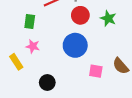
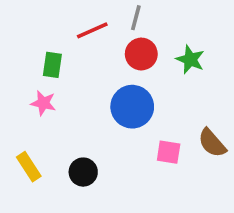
pink star: (33, 46) -> (43, 103), moved
yellow rectangle: (16, 62) -> (29, 167), moved

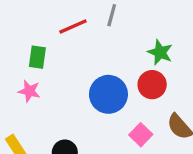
red circle: (141, 54) -> (152, 85), moved
pink square: (169, 152) -> (141, 135), turned 35

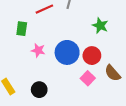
red circle: (152, 85) -> (92, 56), moved
pink star: (29, 91) -> (38, 50), moved

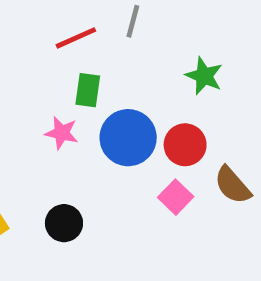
green rectangle: (22, 29) -> (88, 90), moved

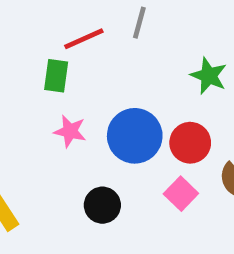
green rectangle: (88, 90) -> (56, 76), moved
black circle: (64, 223) -> (102, 205), moved

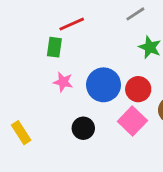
gray line: (139, 23) -> (135, 14), moved, turned 42
pink square: (181, 194) -> (132, 121), size x1.4

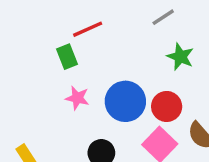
green rectangle: (54, 47) -> (67, 57), turned -30

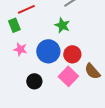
green star: (180, 57) -> (62, 25), moved

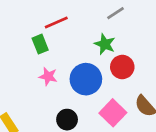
red circle: (72, 54) -> (122, 67), moved

